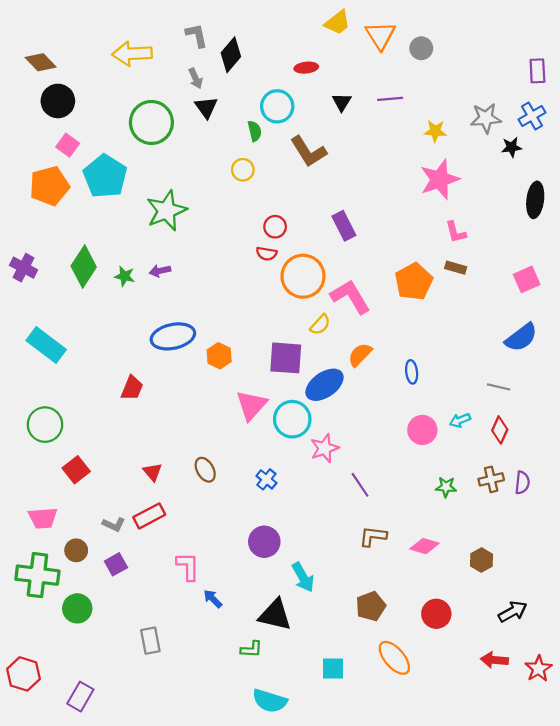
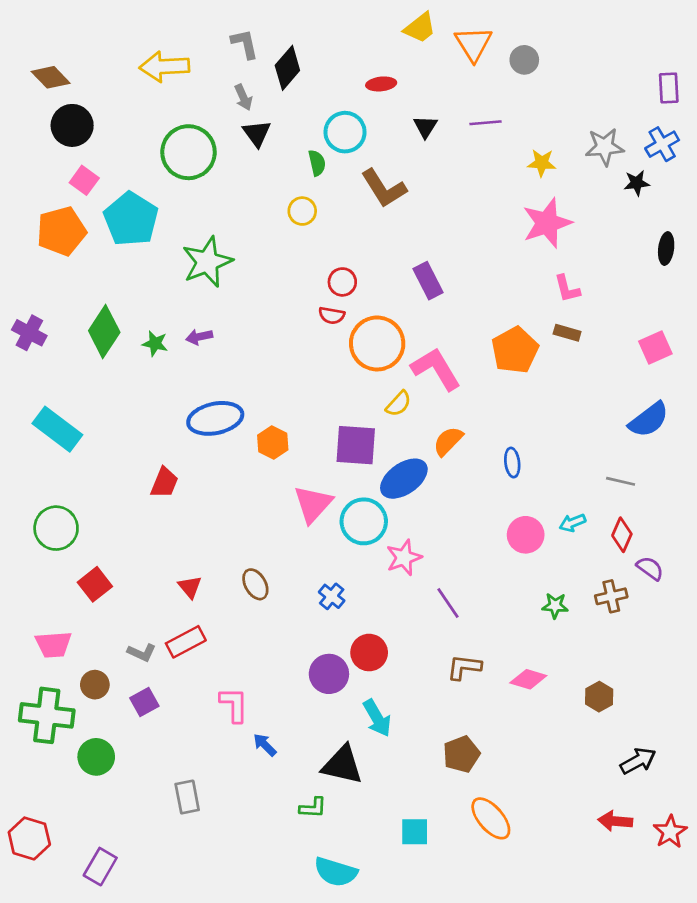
black ellipse: (535, 200) -> (666, 249), size x0.7
purple semicircle: (522, 483) -> (650, 568), moved, turned -60
red circle: (436, 614) -> (369, 653), moved

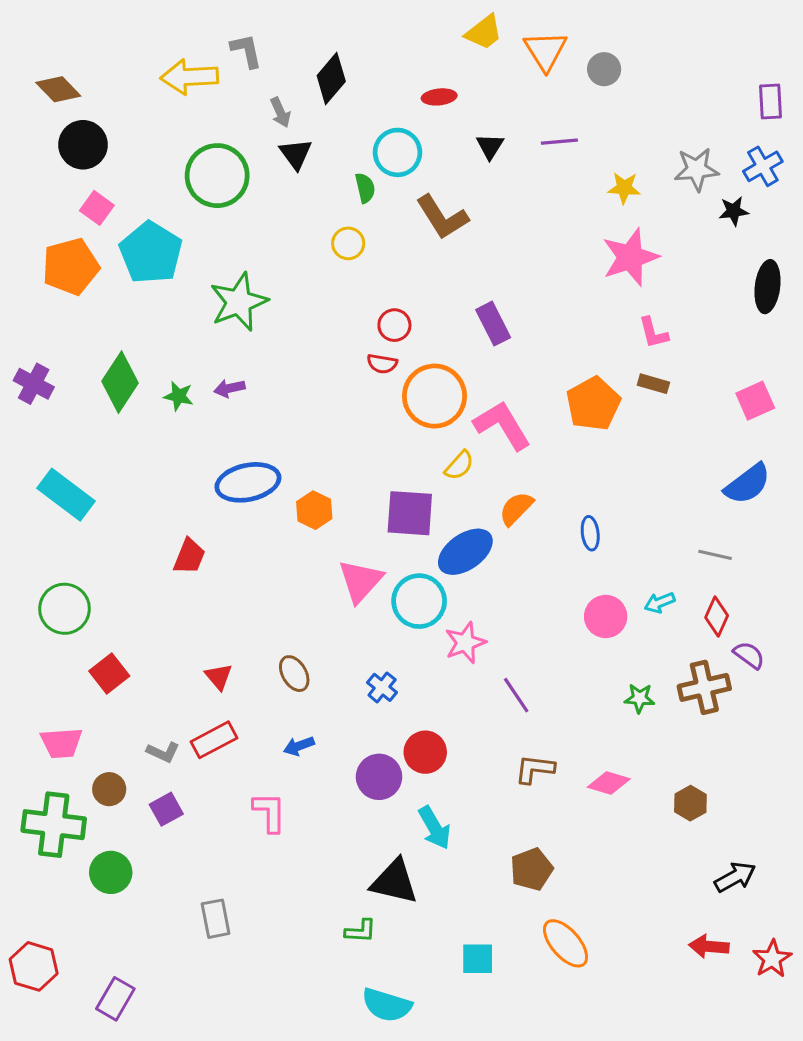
gray L-shape: (245, 44) -> (246, 51), moved
black ellipse: (666, 249) -> (767, 287), size x1.4
brown cross: (611, 596) -> (704, 687), size x1.4
blue arrow: (265, 745) -> (299, 746), moved, turned -65

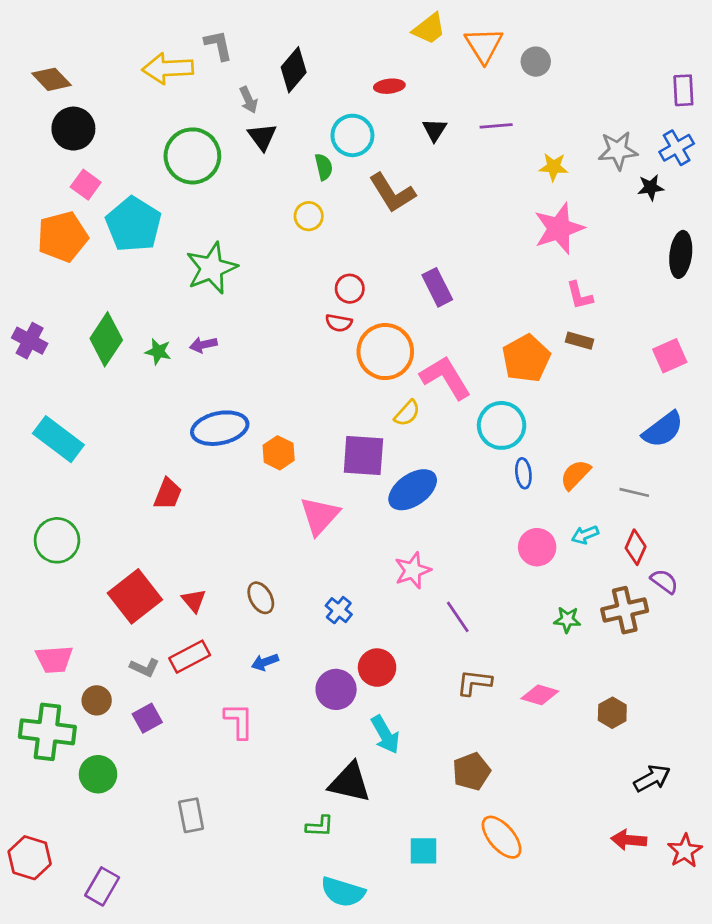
orange semicircle: (516, 509) -> (575, 475), moved
cyan circle: (419, 601) -> (502, 425), moved
red square: (109, 674) -> (135, 596), moved, size x1.5

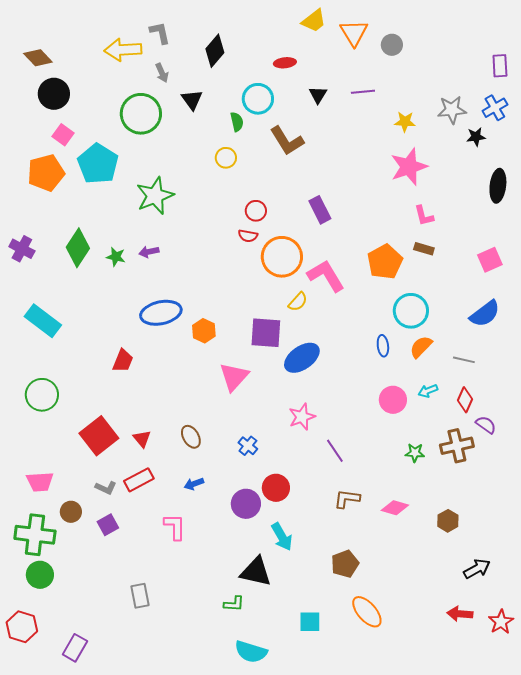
gray arrow: (248, 100) -> (162, 73), moved
cyan circle: (502, 425) -> (411, 311), moved
green circle: (98, 774) -> (40, 575), moved

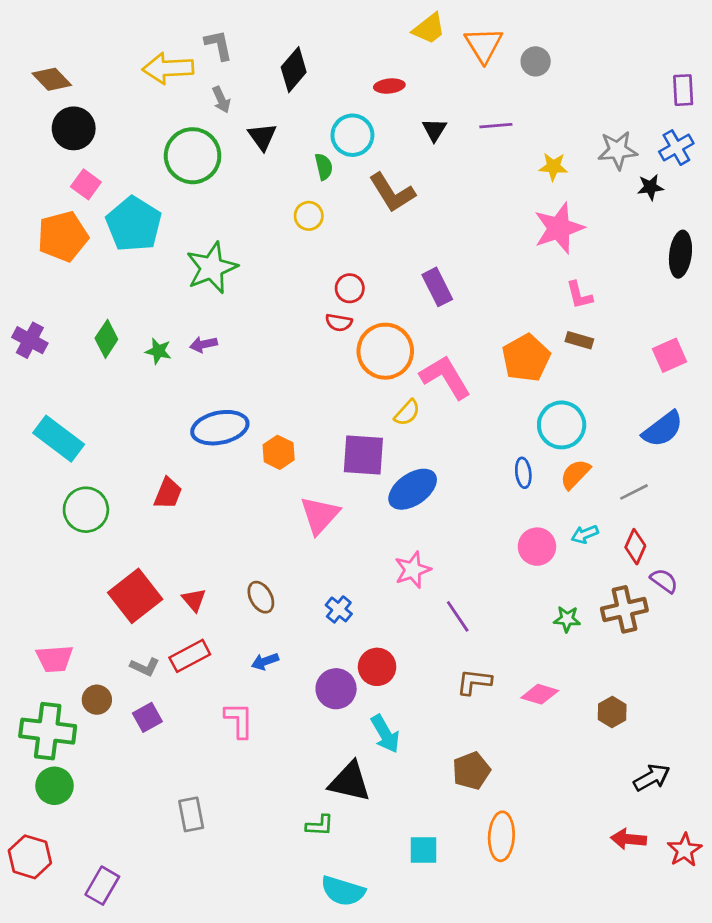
green diamond: (78, 248) -> (106, 339), size x0.7
gray line: (464, 360) -> (634, 492), turned -40
green circle: (42, 395) -> (86, 510), moved
orange ellipse: (367, 612) -> (501, 836), turned 44

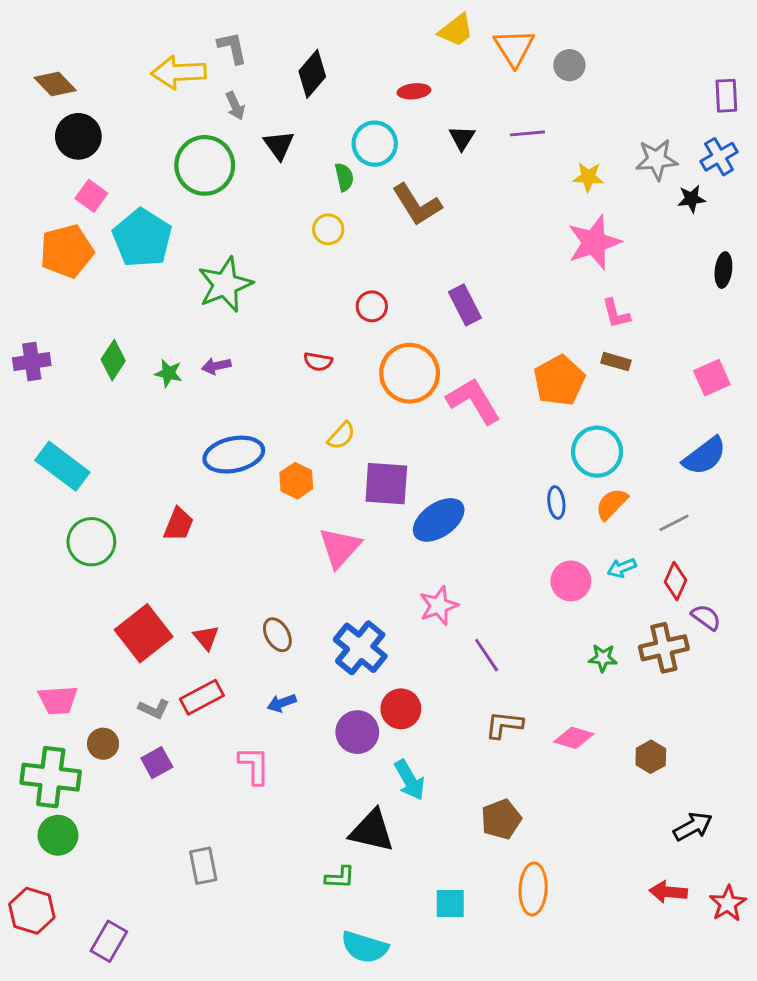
black ellipse: (680, 254) -> (723, 270), size x0.7
red semicircle: (339, 322) -> (318, 362), moved
purple cross: (30, 340) -> (32, 362), turned -36
yellow semicircle: (407, 413) -> (341, 436), moved
blue cross: (339, 609) -> (360, 648), size x1.8

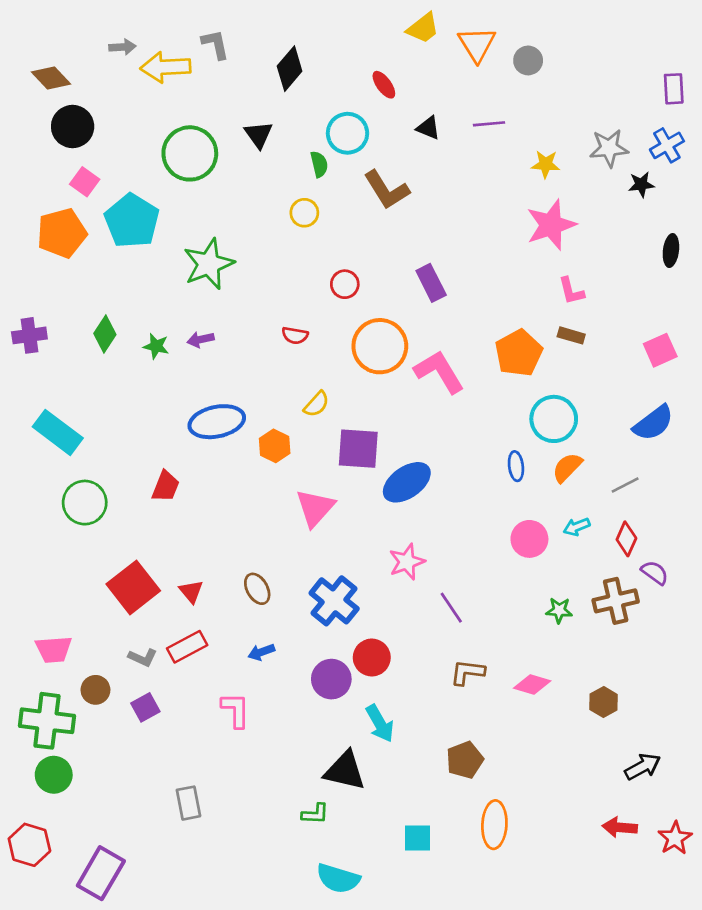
red ellipse: (414, 91) -> (384, 85), turned 60
gray arrow: (235, 106) -> (122, 47), moved, turned -70
black triangle: (462, 138) -> (428, 128), turned -40
purple rectangle: (109, 941) -> (101, 873), size x1.4

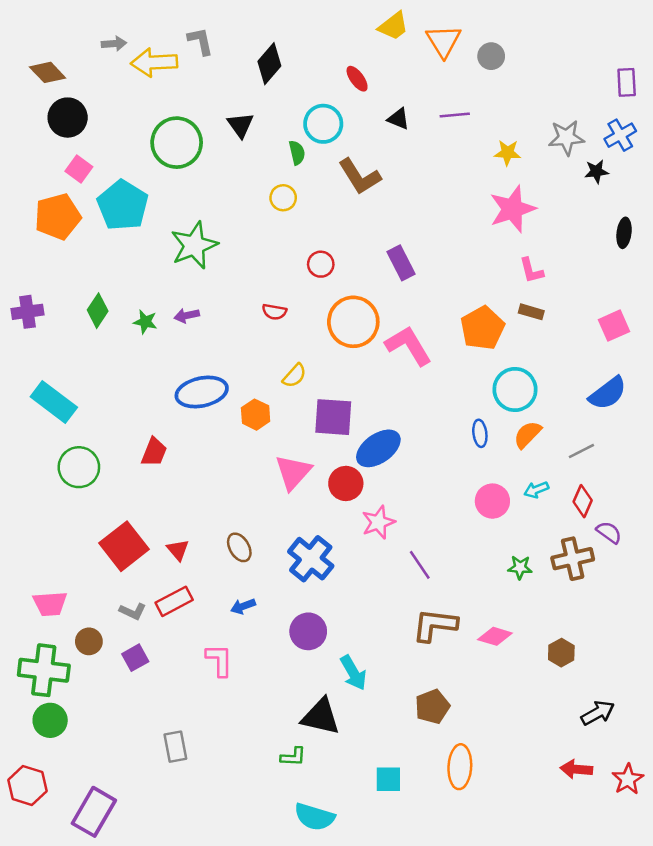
red circle: (372, 658) -> (346, 483), moved
brown L-shape: (467, 672) -> (435, 625), size x1.4

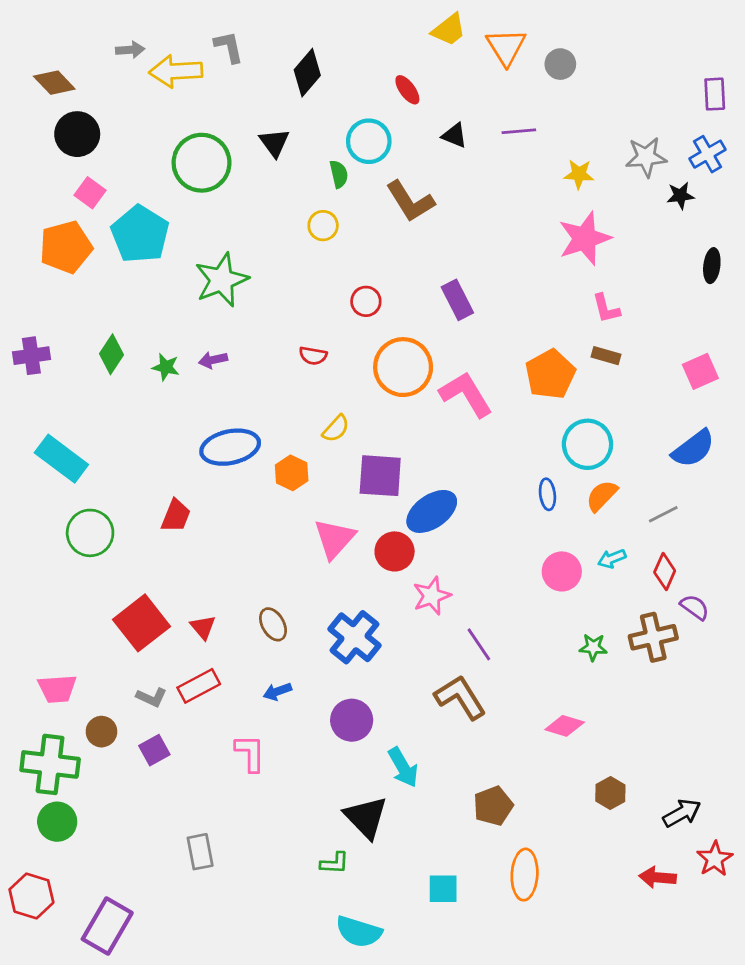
brown L-shape: (435, 625) -> (460, 697), moved, turned 51
brown hexagon: (561, 653) -> (610, 793), moved
black triangle: (321, 717) -> (366, 817), turned 33
red star: (628, 779) -> (715, 859), moved

